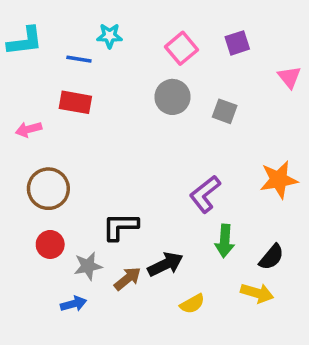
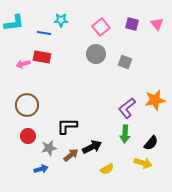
purple square: (237, 43) -> (132, 24), turned 32
pink triangle: (289, 77) -> (157, 24), moved
pink arrow: (29, 129) -> (23, 64), moved
purple L-shape: (205, 194) -> (127, 108), moved

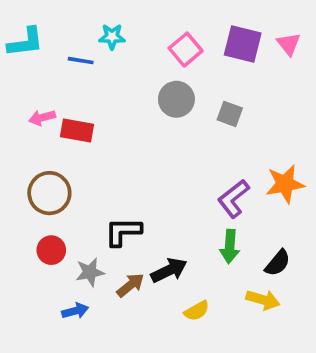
purple square: (132, 24) -> (243, 44), size x1.5
red rectangle: (42, 57) -> (77, 130), moved

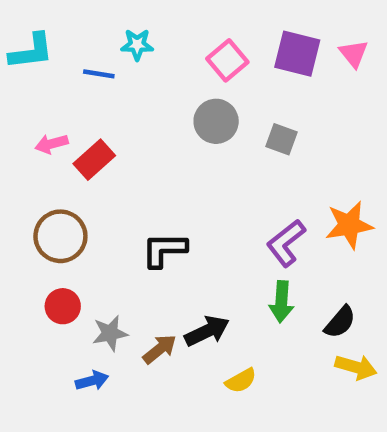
red rectangle: (77, 130) -> (94, 160), turned -52
black L-shape: (123, 232) -> (164, 250), moved
yellow arrow: (263, 300) -> (356, 367), moved

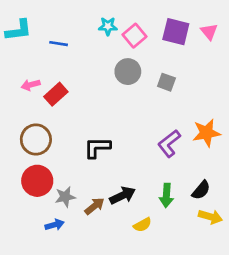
cyan star: (137, 45) -> (108, 26), moved
green arrow: (281, 302) -> (166, 195), moved
red circle: (63, 306) -> (37, 181), size x1.5

